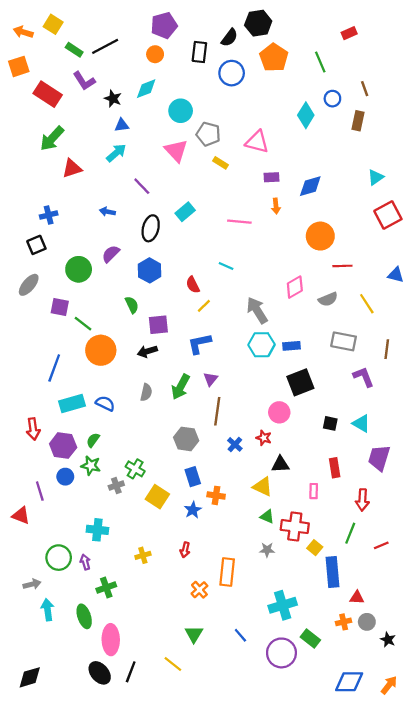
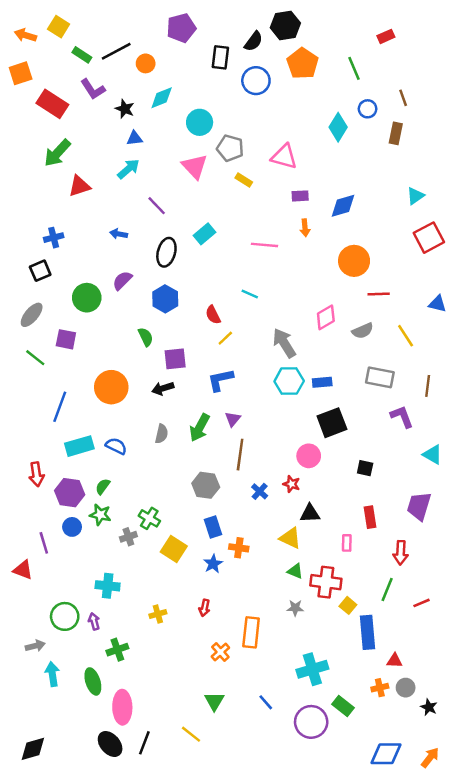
orange circle: (155, 54) -> (146, 63), moved
green line: (83, 324) -> (35, 358), moved
cyan triangle: (361, 423) -> (433, 455), moved

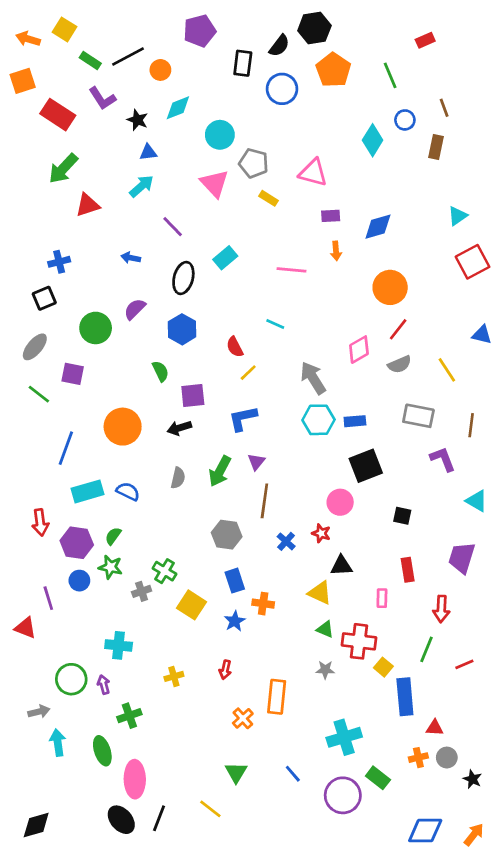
red line: (379, 294) -> (398, 329), moved, turned -50

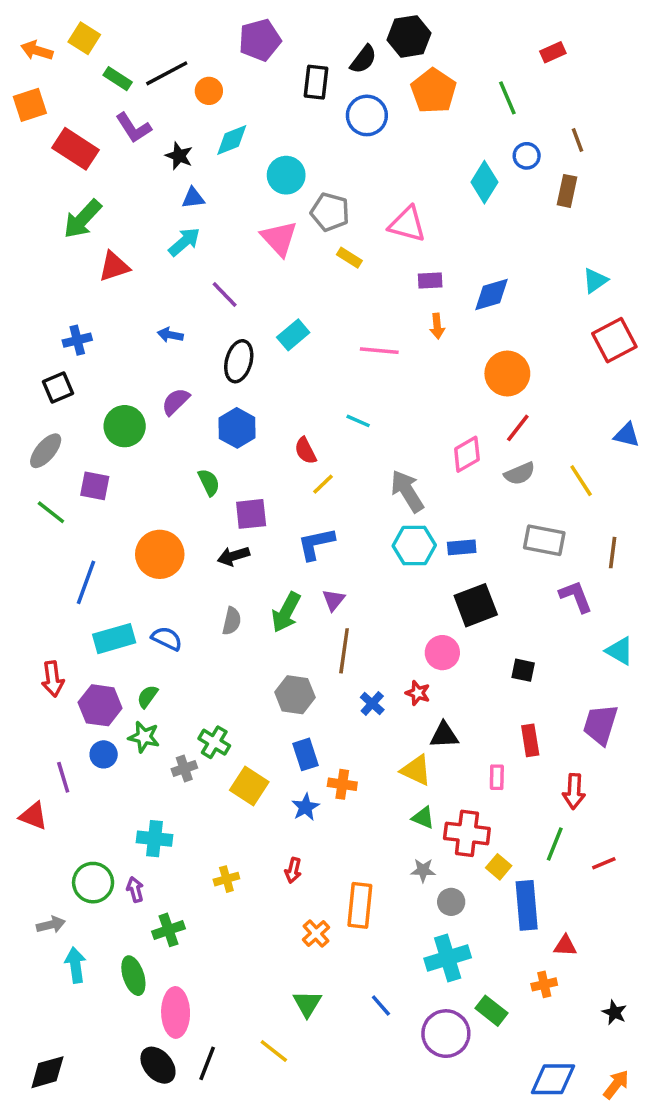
gray circle: (447, 758) -> (451, 902), moved

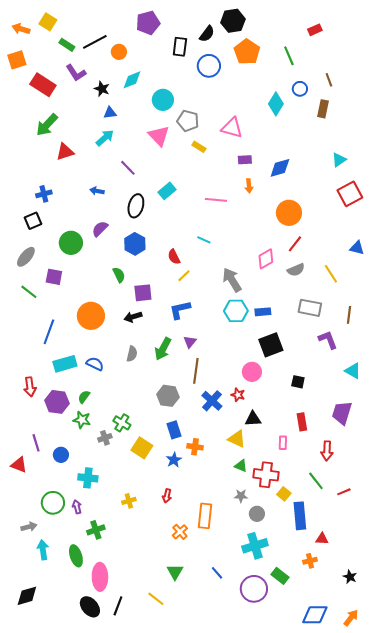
blue cross: (372, 704) -> (212, 401), size x1.5
blue circle: (104, 754) -> (61, 455), moved
green line: (555, 844) -> (316, 481), turned -60
black diamond: (47, 1072) -> (27, 596), moved

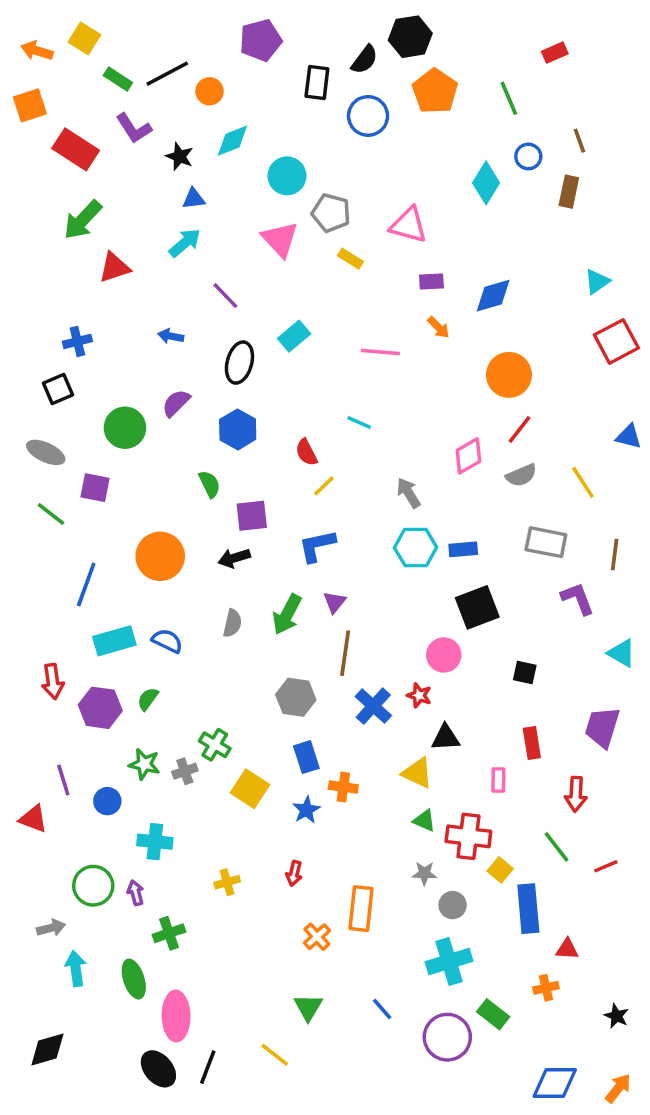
orange arrow: (249, 186) -> (438, 327), turned -40
gray ellipse: (26, 257) -> (46, 452), turned 75
gray arrow: (232, 280) -> (409, 493), size x0.7
green star: (82, 420) -> (144, 764), moved

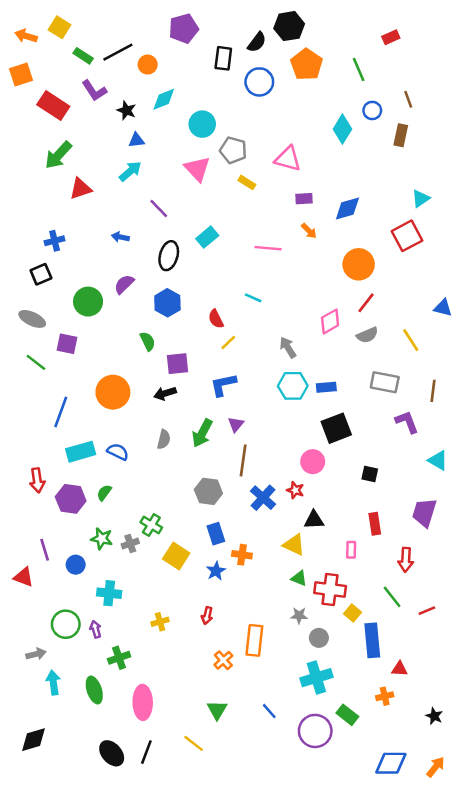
red square: (616, 341) -> (407, 236), moved
pink ellipse: (176, 1016) -> (143, 702), moved

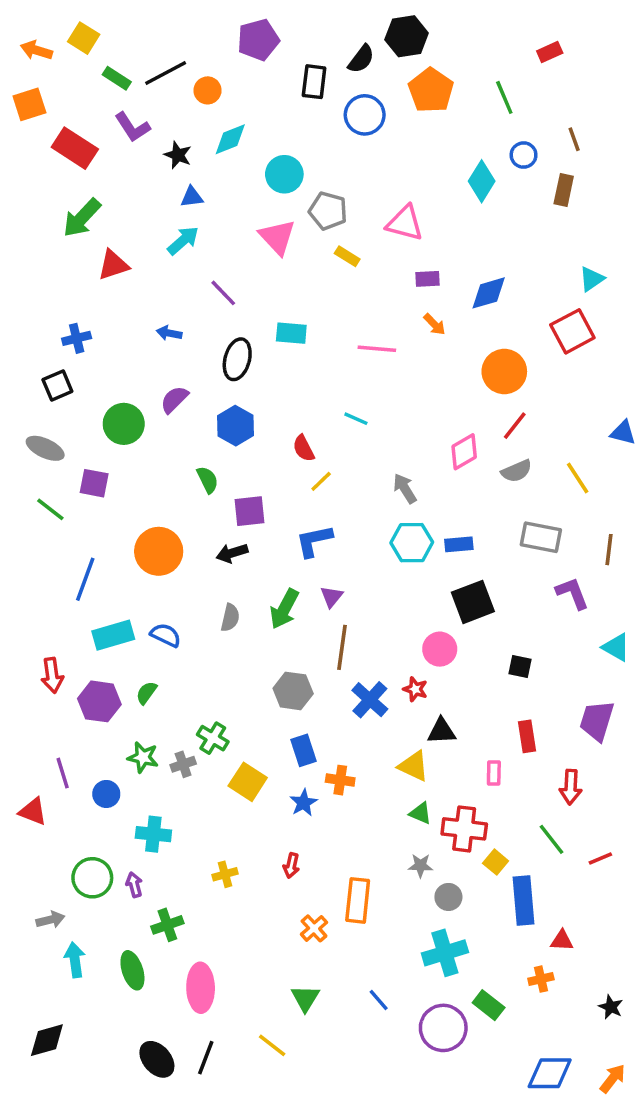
cyan rectangle: (207, 237) -> (291, 333), turned 45

